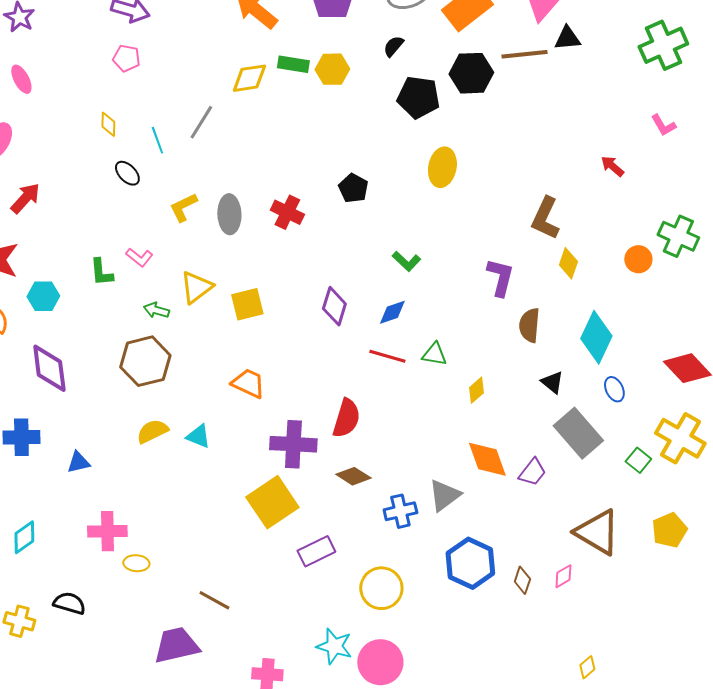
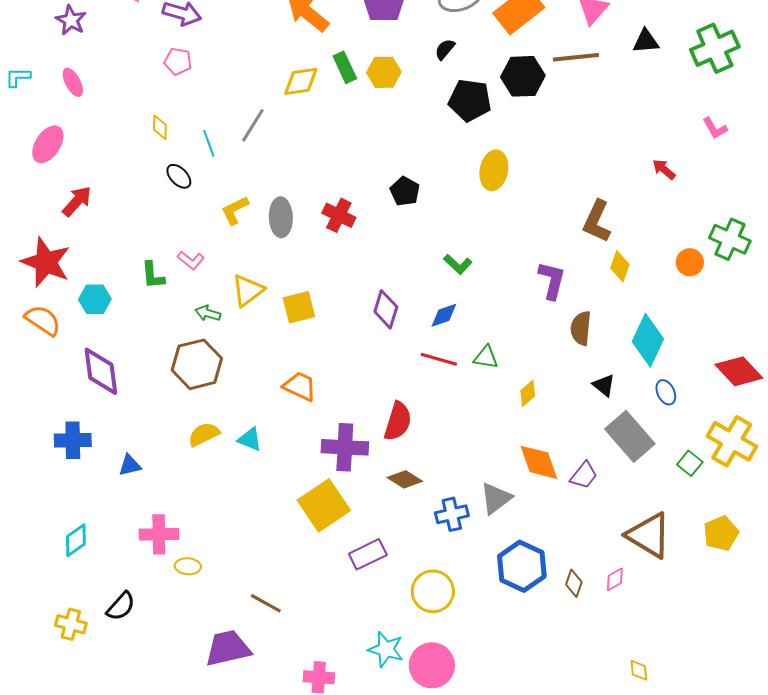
black triangle: (567, 38) -> (646, 41), moved
green rectangle: (293, 64) -> (345, 67), turned 56
black semicircle: (69, 603) -> (121, 606), turned 116
yellow diamond: (587, 667) -> (639, 670), turned -55

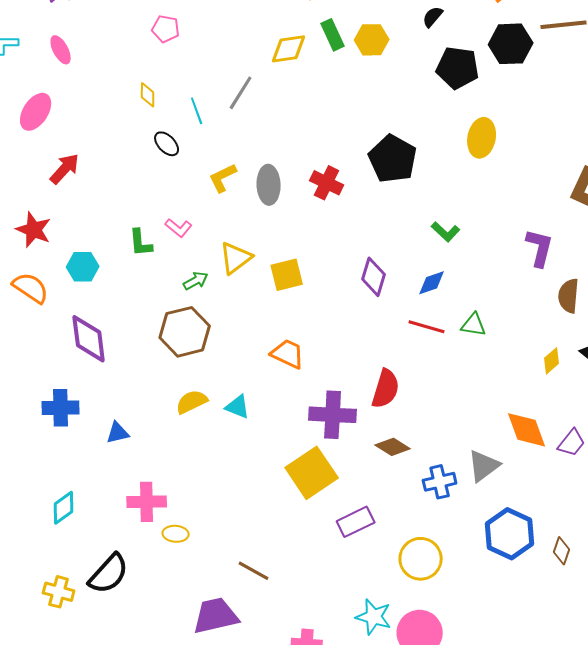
black pentagon: (405, 191) -> (393, 159), size x1.6
red star: (46, 262) -> (34, 230), size x0.7
green arrow: (208, 313) -> (196, 281), turned 135
yellow diamond: (528, 393) -> (552, 361), moved
black semicircle: (121, 606) -> (109, 574), size x1.4

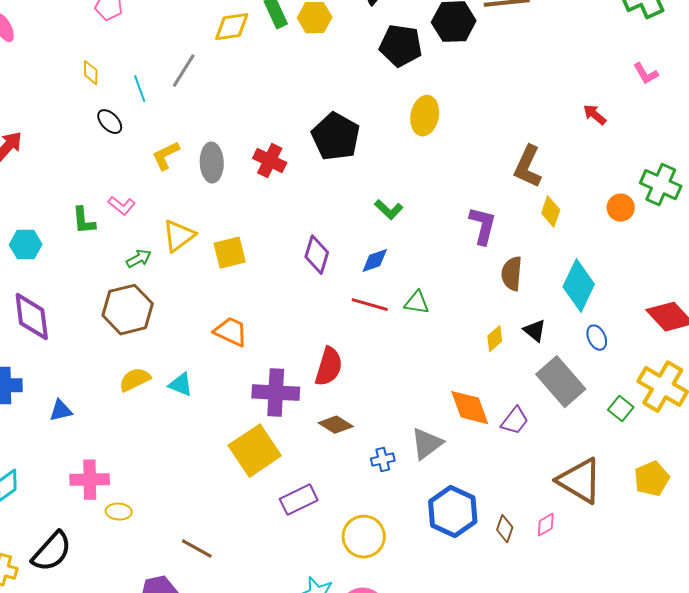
blue cross: (440, 482) -> (383, 460), size x0.7

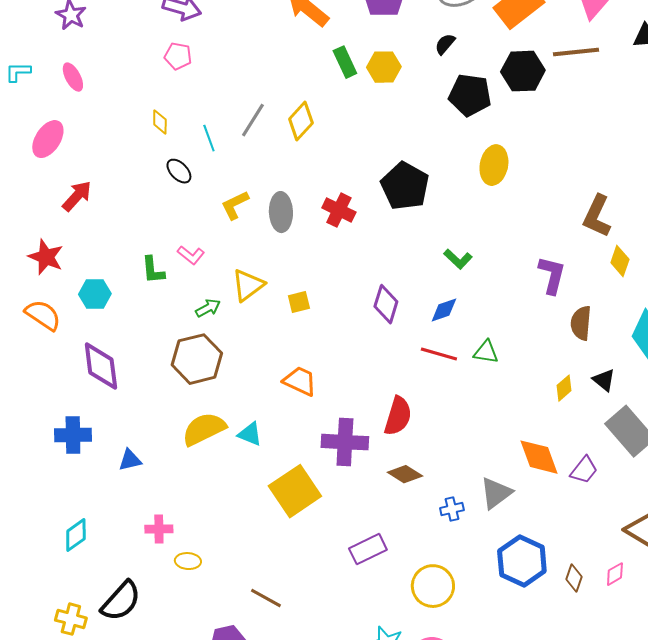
yellow diamond: (232, 27) -> (301, 121), moved, turned -39
yellow square: (230, 253) -> (299, 302), size x0.7
yellow semicircle: (135, 380) -> (204, 429), size x1.4
yellow square: (255, 451) -> (295, 491), moved
pink cross: (90, 480) -> (159, 529), size x0.7

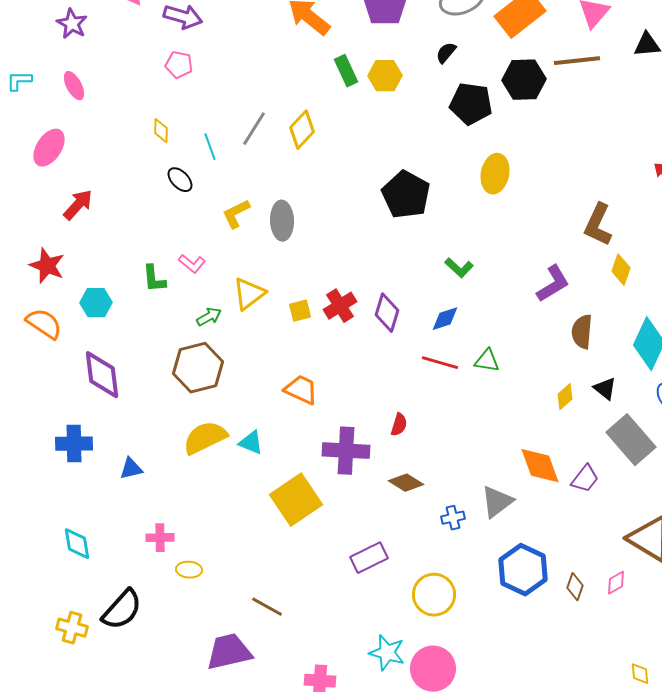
red cross: (339, 210) -> (340, 306), moved, turned 32
purple L-shape: (552, 275) -> (553, 284), turned 45
red semicircle: (398, 416) -> (399, 425), size x0.6
cyan diamond: (76, 535) -> (77, 544), turned -64

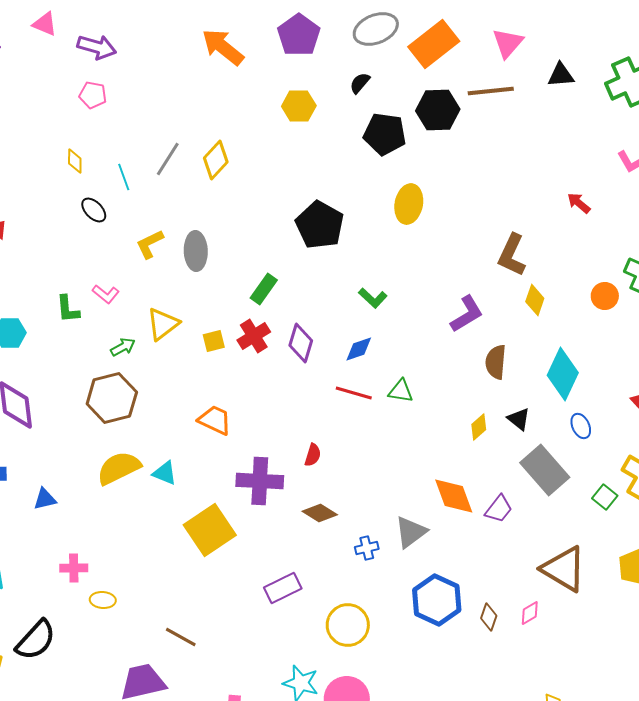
green rectangle: (346, 71) -> (264, 289), moved, turned 60

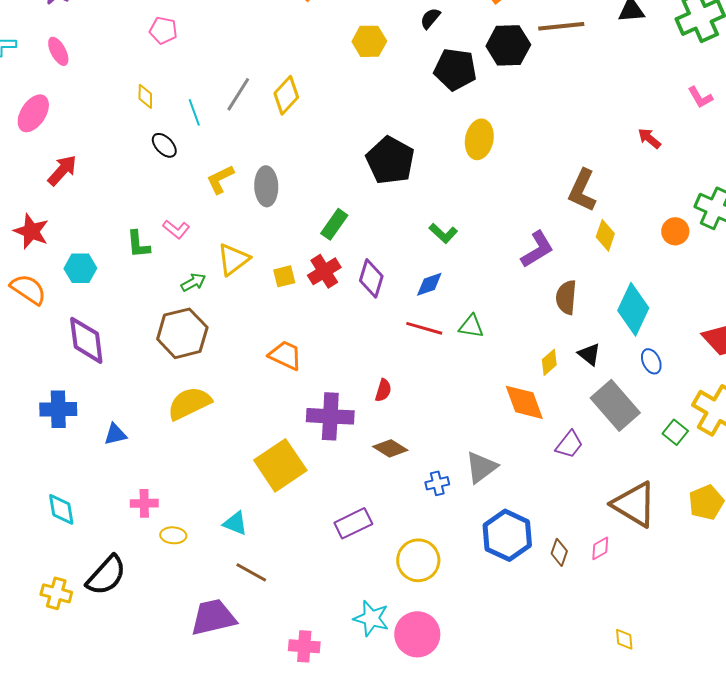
cyan triangle: (165, 473) -> (235, 523), moved
orange diamond: (454, 496) -> (524, 402), moved

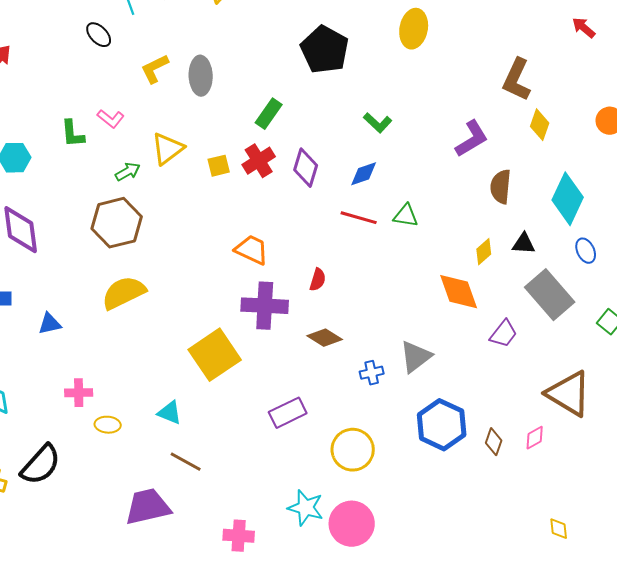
black triangle: (589, 354) -> (524, 244), turned -35
orange trapezoid: (285, 355) -> (252, 250), moved

